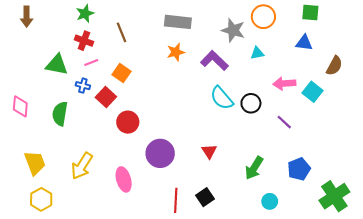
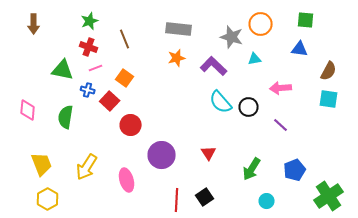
cyan square: (312, 92) -> (329, 99), moved, turned -30

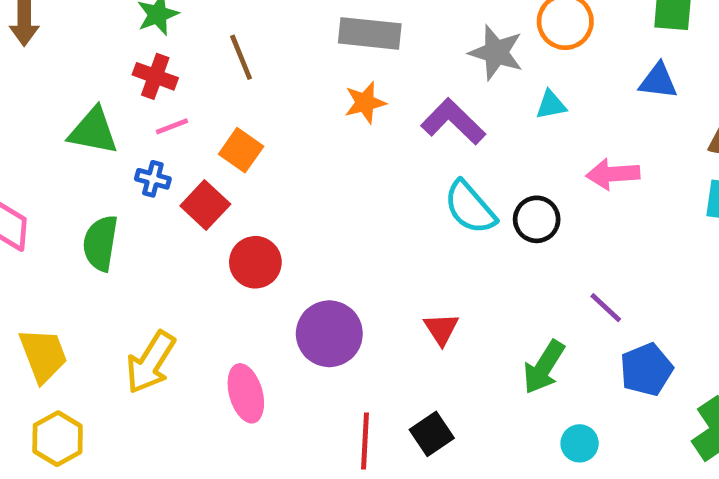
purple line: (281, 125) -> (606, 308), moved

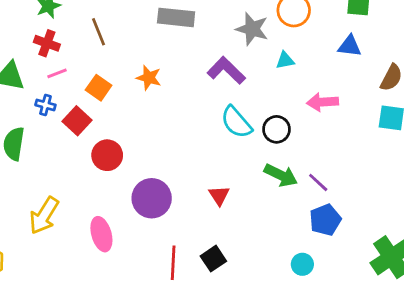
orange star: (365, 103) -> (149, 78), moved, turned 30
green arrow: (544, 367) -> (281, 175), moved, turned -96
blue pentagon: (646, 370) -> (325, 220), moved

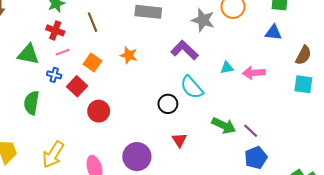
cyan triangle: (285, 60) -> (227, 68), moved
black circle: (277, 129) -> (168, 104), moved
purple circle: (152, 198) -> (137, 157), moved

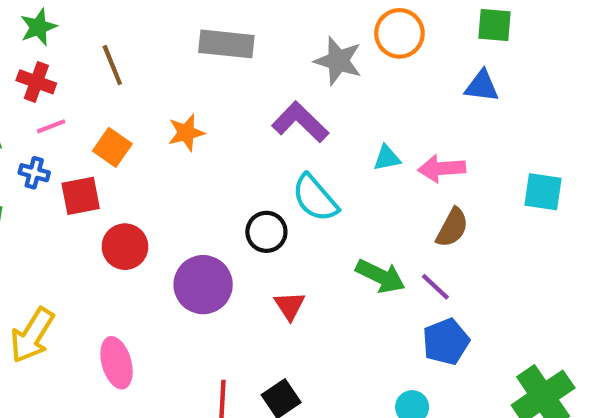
orange star: (129, 55) -> (186, 133), turned -30
brown semicircle: (303, 55) -> (452, 228), moved
red square: (77, 86) -> (81, 196), turned 36
purple circle: (137, 157) -> (203, 285), moved

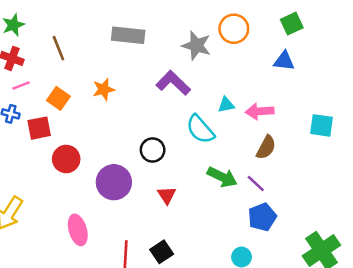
green square: (494, 25) -> (292, 24), turned -30
cyan semicircle: (315, 198) -> (200, 129), moved
pink ellipse: (117, 363) -> (78, 230), moved

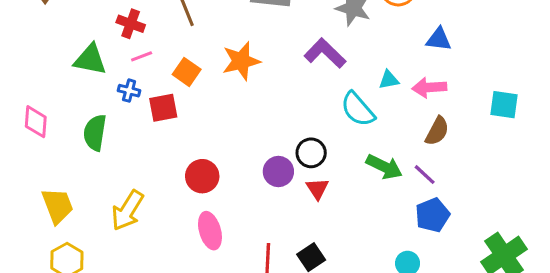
blue triangle: (284, 61) -> (439, 39), moved
orange star: (104, 89) -> (241, 61), size x1.4
black circle: (153, 150) -> (311, 153), moved
red circle: (66, 159) -> (202, 176), moved
purple circle: (114, 182) -> (278, 172), moved, size x0.7

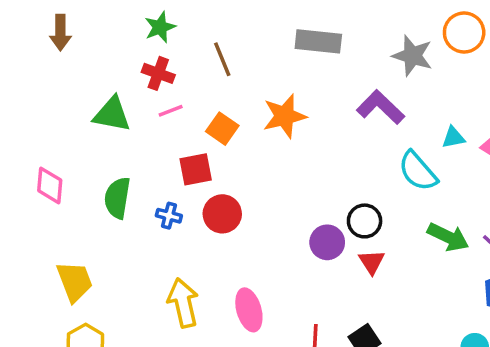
blue cross: (129, 91) -> (169, 216), moved
red circle: (202, 176) -> (222, 214), moved
yellow arrow: (128, 210) -> (183, 303), moved, turned 135

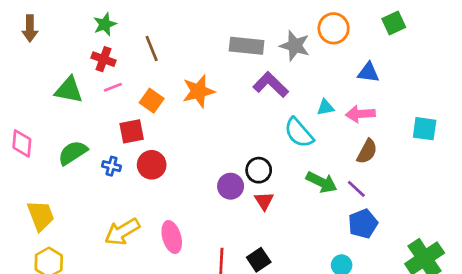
gray rectangle: (318, 41) -> (247, 46), moved
green semicircle: (117, 198) -> (73, 153), turned 48
yellow arrow: (183, 303) -> (122, 232), turned -108

